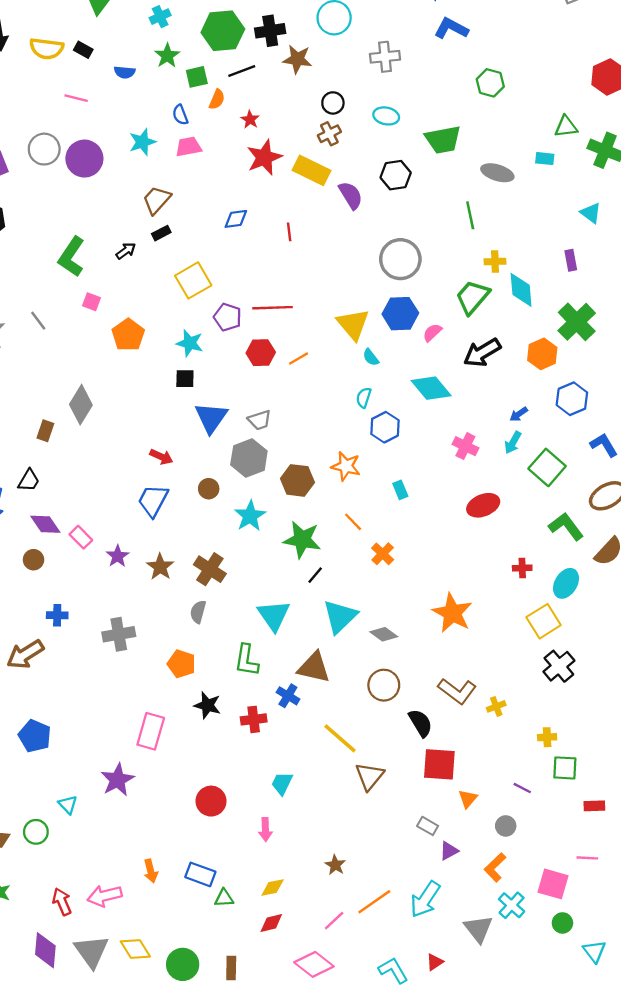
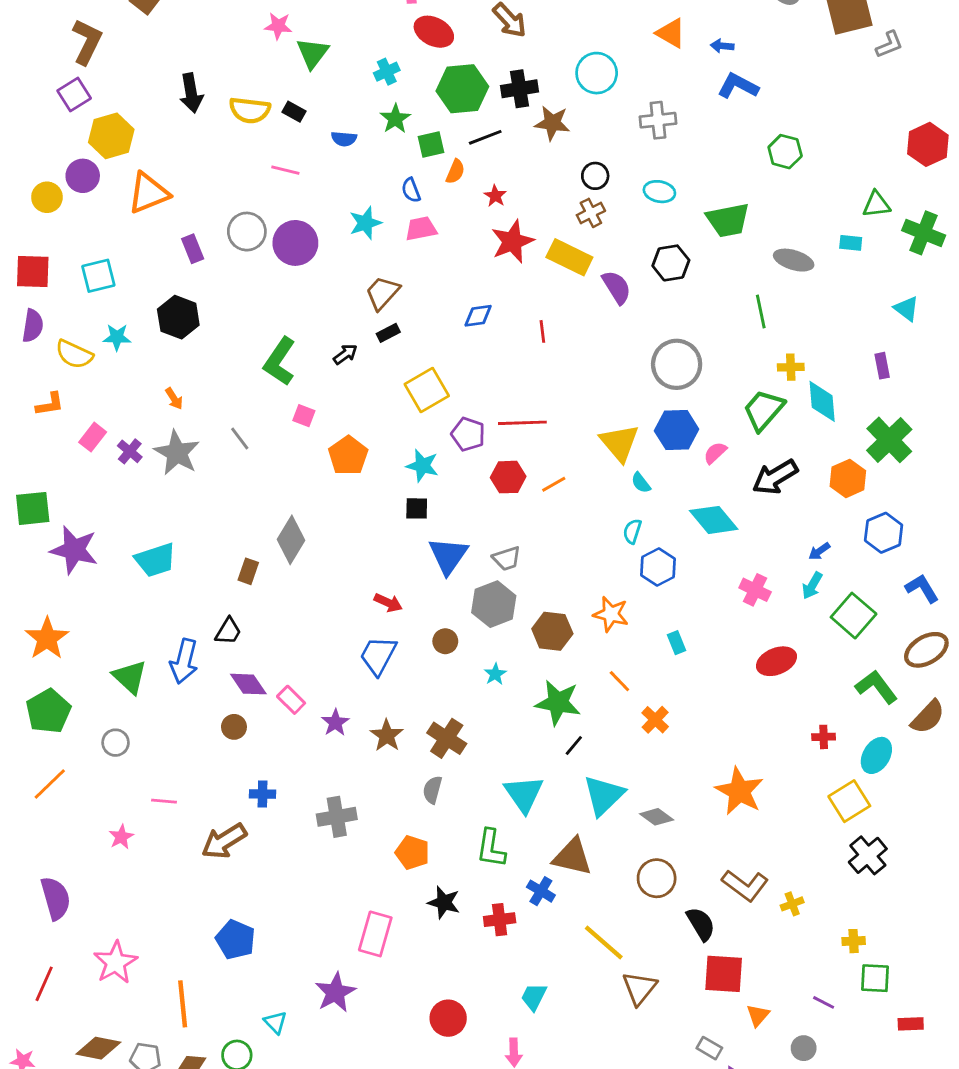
cyan star: (250, 516) -> (495, 674), size x0.6

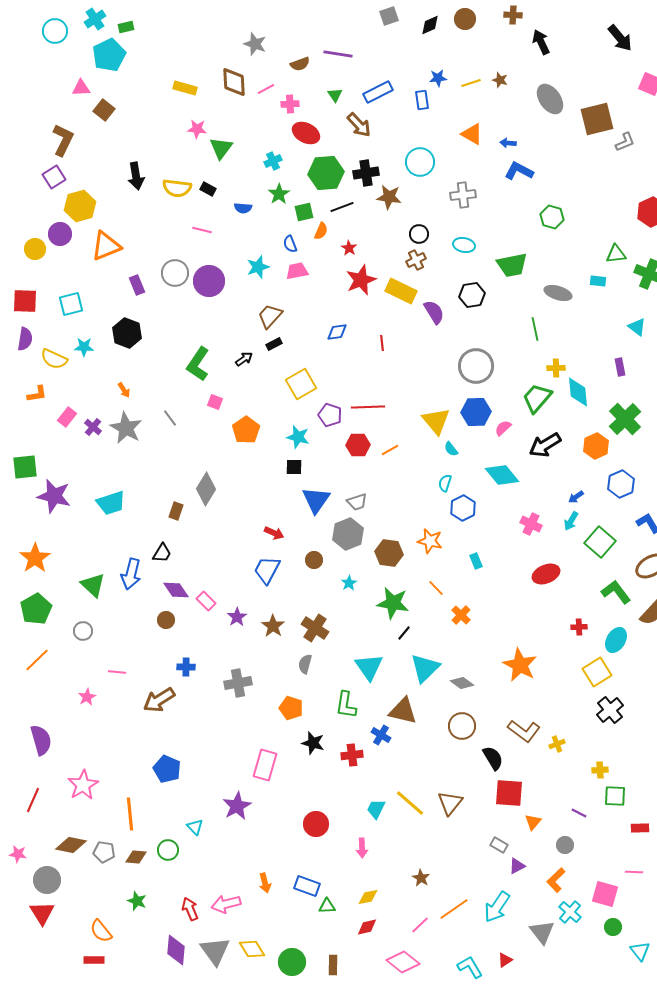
yellow line: (604, 942) -> (410, 803), moved

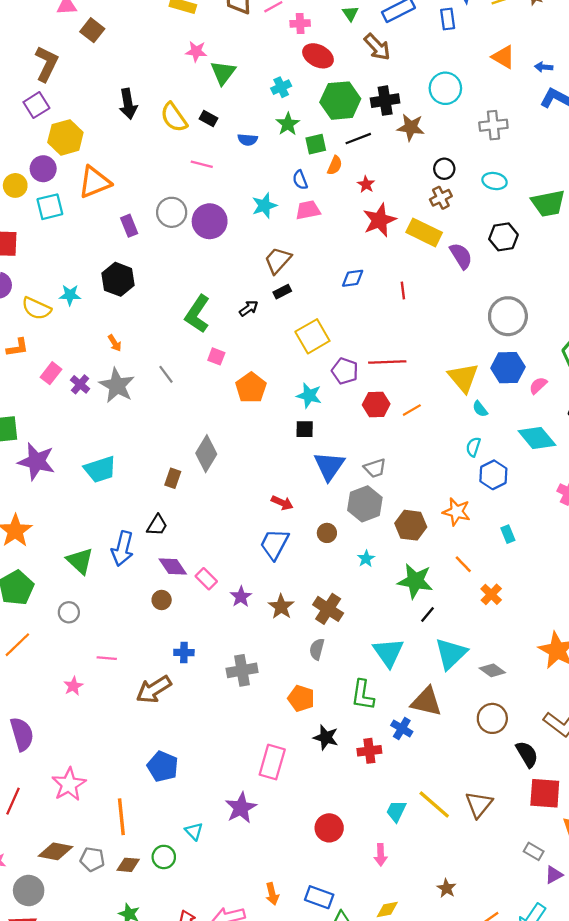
yellow semicircle: (177, 188) -> (174, 117), turned 48
cyan square: (71, 304) -> (50, 207), moved

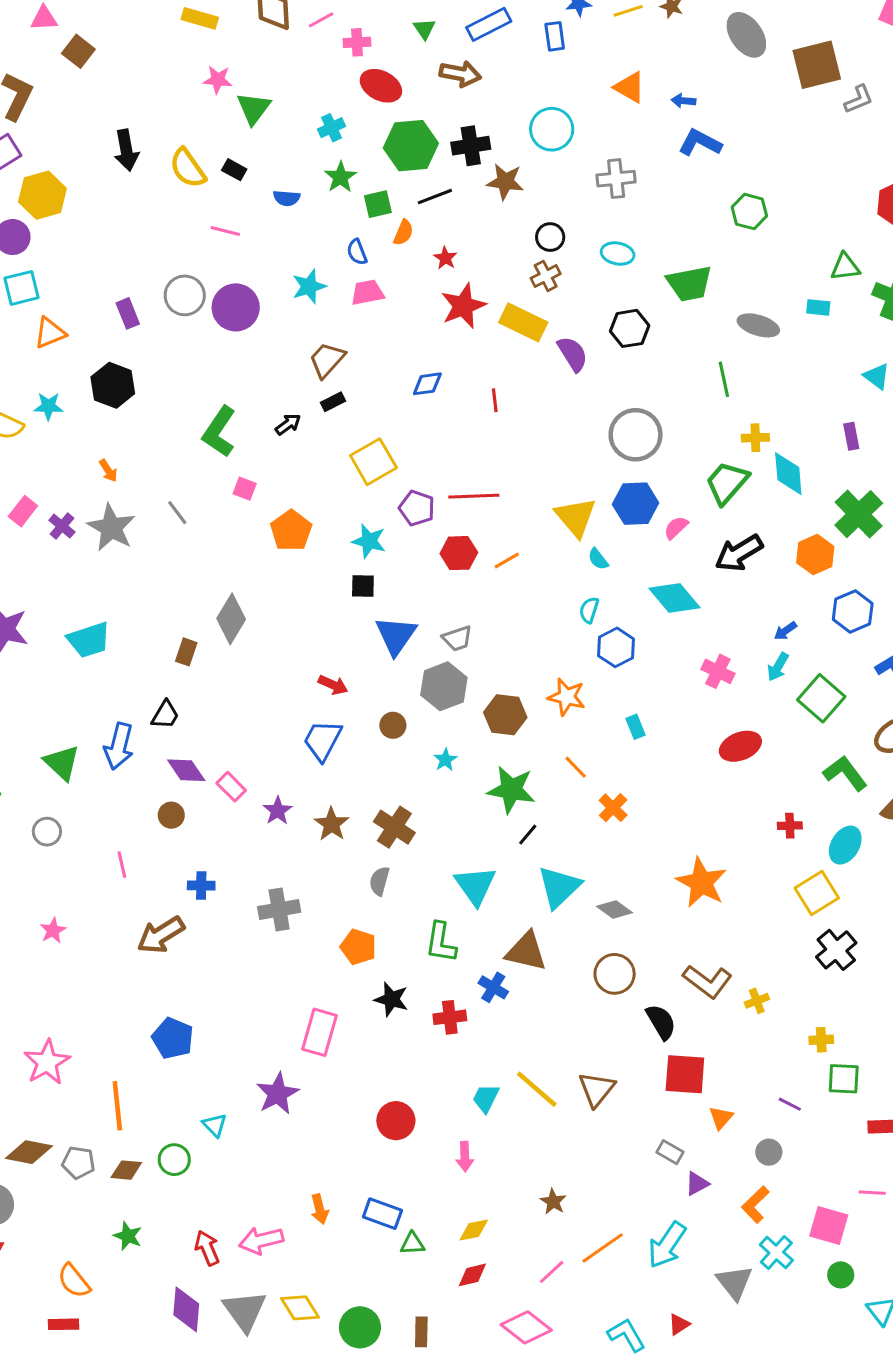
brown arrow: (377, 47) -> (460, 74), turned -36
orange triangle: (95, 182) -> (50, 333), moved, size x0.7
pink line: (107, 658) -> (122, 865), moved, turned 72

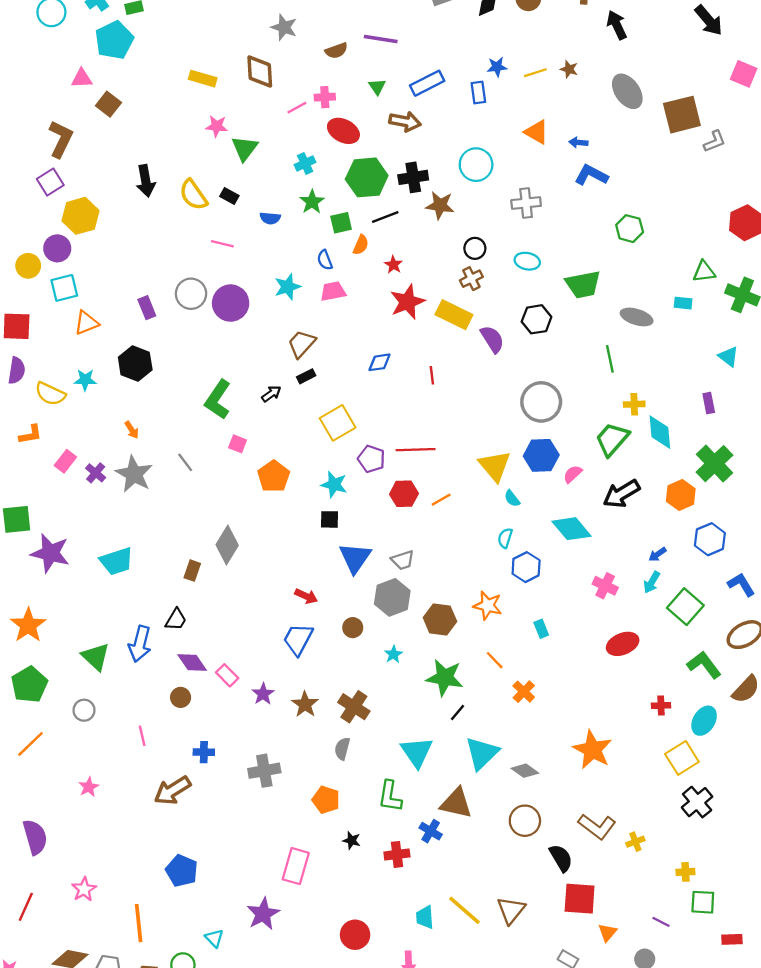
pink line: (321, 20) -> (297, 108), moved
black star: (391, 999) -> (352, 840), size x0.7
pink star: (47, 1062) -> (84, 889), size x0.7
cyan trapezoid: (486, 1098) -> (425, 917), turned -30

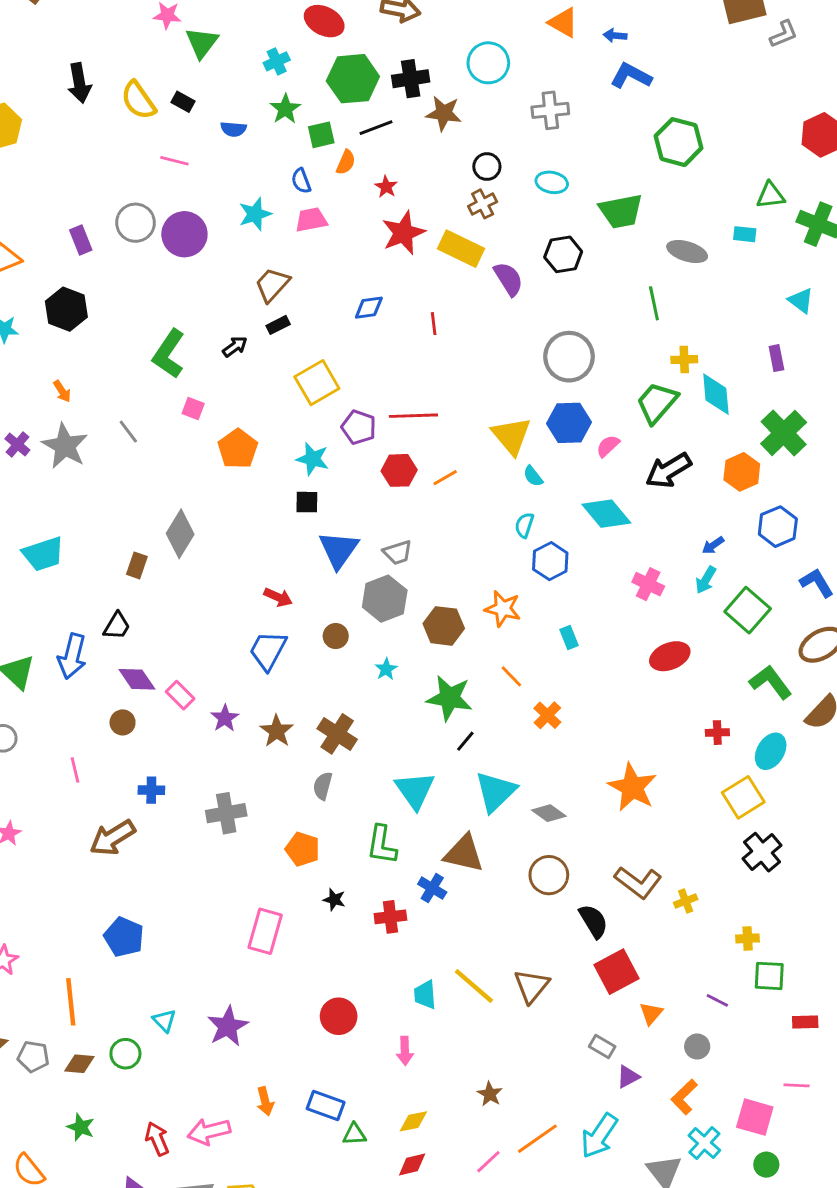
green hexagon: (630, 229) -> (678, 142), size x1.4
red square: (580, 899) -> (617, 972), turned -32
purple star: (263, 914) -> (228, 1026), moved

